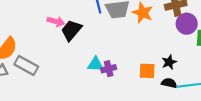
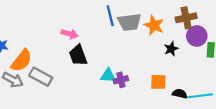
black trapezoid: (71, 30) -> (78, 55), moved, turned -60
black star: (169, 62) -> (171, 49), moved

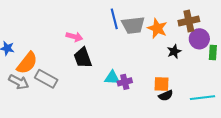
black semicircle: (180, 94) -> (166, 96), moved, turned 144

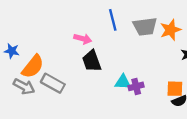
blue line: (114, 19) -> (113, 20), moved
orange star: (157, 28) -> (170, 30), turned 30

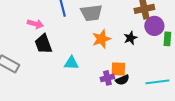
orange star: (170, 30) -> (101, 39), moved
purple cross: (136, 86) -> (107, 78), moved

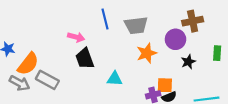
purple circle: (154, 26) -> (176, 39), moved
black star: (130, 38) -> (188, 62), moved

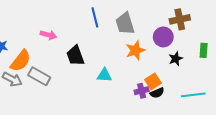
gray trapezoid: (136, 25) -> (125, 24), turned 80
pink arrow: (76, 37) -> (48, 35), moved
orange square: (165, 85) -> (153, 81), turned -35

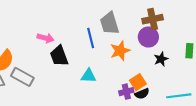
blue line: (95, 17) -> (91, 38), moved
brown cross: (180, 19) -> (153, 19), moved
pink arrow: (48, 35) -> (45, 38), moved

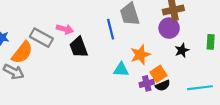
orange star: (120, 51) -> (140, 55), moved
cyan triangle: (89, 76) -> (121, 70), moved
gray rectangle: (22, 77) -> (41, 38), moved

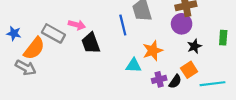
orange square: (158, 74) -> (189, 70), moved
black semicircle: (163, 86) -> (175, 82), turned -32

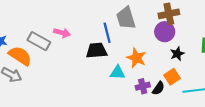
black trapezoid: (91, 43) -> (97, 51), moved, turned 105
orange semicircle: (34, 48) -> (20, 56), turned -95
orange star: (153, 51) -> (136, 58), turned -30

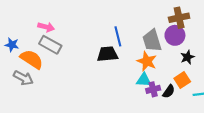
gray trapezoid: (126, 18) -> (152, 41), moved
pink arrow: (62, 33) -> (46, 27), moved
cyan triangle: (118, 73) -> (144, 80), moved

